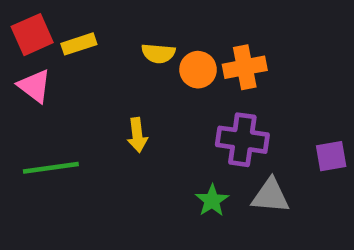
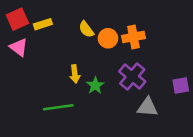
yellow semicircle: (158, 53) -> (86, 29), turned 48
purple cross: (242, 140) -> (132, 77), turned 32
green line: (51, 168) -> (58, 107), moved
green star: (212, 200) -> (95, 85), moved

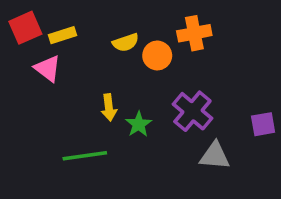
yellow semicircle: (86, 29) -> (126, 43), turned -72
orange cross: (133, 37) -> (194, 33), moved
pink triangle: (19, 47) -> (48, 68), moved

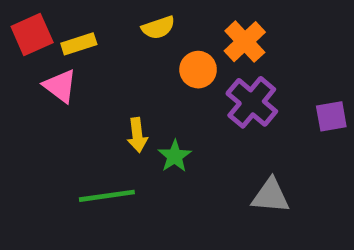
orange cross: (194, 33) -> (245, 42), turned -32
yellow semicircle: (126, 43) -> (158, 28), moved
purple cross: (192, 111) -> (252, 102), moved
purple square: (263, 124) -> (331, 116), moved

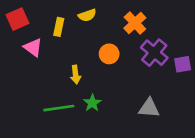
yellow rectangle: (79, 44) -> (59, 27), moved, turned -60
orange circle: (198, 70) -> (109, 54), moved
purple cross: (252, 102) -> (154, 53), moved
green star: (175, 156) -> (92, 103), moved

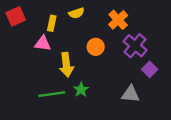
pink triangle: (33, 47) -> (43, 43), moved, turned -30
purple square: (183, 64) -> (150, 69), moved, turned -35
yellow arrow: (76, 75) -> (66, 65), size x1.5

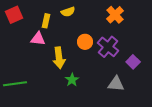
orange cross: (118, 20) -> (115, 15), moved
purple cross: (135, 46) -> (108, 47), moved
green line: (52, 94) -> (15, 84), moved

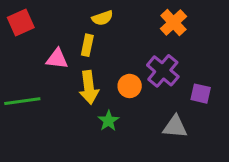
yellow rectangle: (46, 21) -> (87, 45), moved
orange circle: (85, 42) -> (130, 86), moved
purple square: (133, 62) -> (201, 94), turned -32
green line: (15, 84) -> (22, 101), moved

